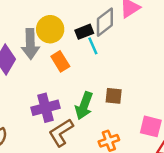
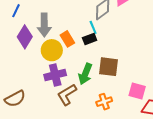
yellow circle: (50, 29) -> (52, 50), moved
black rectangle: (84, 32) -> (90, 39), moved
brown square: (114, 96) -> (109, 67), size x1.5

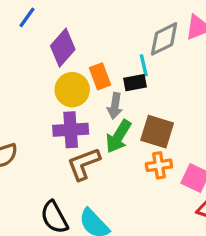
gray arrow: (44, 25) -> (115, 106), moved, size x0.7
purple diamond: (25, 37) -> (63, 48), moved
orange cross: (104, 102) -> (159, 165), moved

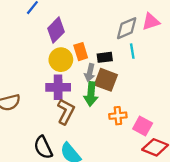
cyan line: (144, 65) -> (132, 51), moved
brown square: (157, 132) -> (106, 80), moved
green arrow: (118, 136) -> (91, 94), turned -30
brown L-shape: (84, 164) -> (66, 112), turned 135

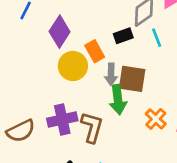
black rectangle: (105, 57) -> (123, 36), moved
purple cross: (58, 87) -> (62, 119), moved
orange cross: (118, 116) -> (156, 119), turned -30

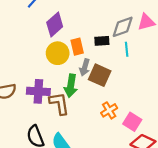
green arrow: (118, 100) -> (71, 86), moved
brown L-shape: (92, 127) -> (59, 103), turned -40

